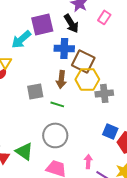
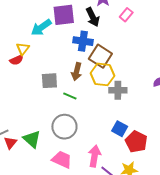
pink arrow: (88, 161) -> (94, 156), size x1.5

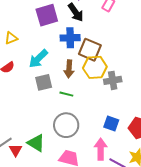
cyan arrow: (41, 27) -> (38, 59), moved
yellow triangle: (23, 49) -> (11, 38), moved, turned 40
blue square: (120, 129) -> (111, 124), moved

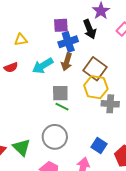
purple square: (47, 15) -> (61, 25), size x0.7
blue cross: (70, 38) -> (68, 42), moved, turned -30
brown arrow: (69, 69) -> (67, 62), moved
gray square: (44, 82) -> (60, 93), moved

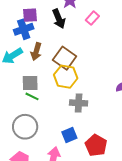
blue cross: (68, 42) -> (24, 29), moved
gray cross: (110, 104) -> (79, 103), moved
blue square: (99, 146) -> (69, 135), turned 35

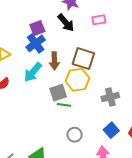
pink rectangle: (92, 18) -> (99, 20), moved, turned 56
yellow hexagon: (66, 77) -> (77, 80), moved
gray circle: (25, 127) -> (75, 135), moved, size x0.6

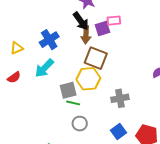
purple square: (37, 28) -> (102, 28), moved
brown arrow: (54, 61) -> (86, 35), moved
gray circle: (75, 135) -> (80, 124), moved

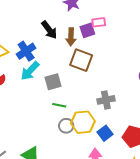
black arrow: (81, 21) -> (49, 30), moved
blue cross: (49, 40) -> (26, 51), moved
yellow hexagon: (88, 79) -> (83, 122), moved
gray square: (68, 90) -> (53, 82), moved

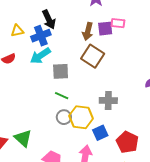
black arrow: (49, 30) -> (49, 20), moved

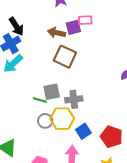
brown arrow: (88, 31) -> (56, 33), turned 96
gray square: (61, 71) -> (52, 92), moved
gray cross: (108, 100) -> (74, 99), moved

